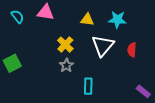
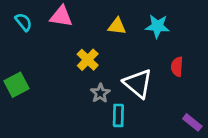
white triangle: (103, 46) -> (138, 83), moved, turned -30
gray star: (66, 65) -> (100, 93), moved

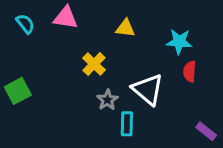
cyan star: (157, 26) -> (179, 42), moved

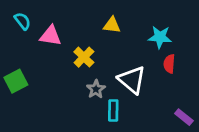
pink triangle: (66, 18) -> (51, 36), moved

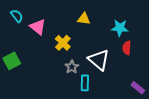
pink triangle: (51, 36) -> (38, 27), turned 30

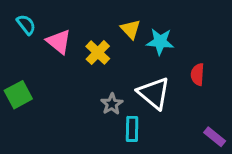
yellow triangle: (84, 19) -> (130, 29), turned 40
cyan star: (120, 28) -> (160, 42), moved
yellow cross: (63, 43) -> (98, 53), moved

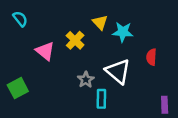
pink triangle: (59, 42) -> (45, 51), moved
green square: (18, 95) -> (18, 88), moved
purple rectangle: (215, 137) -> (165, 105), turned 49

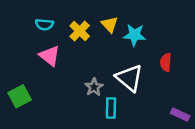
cyan semicircle: (20, 19) -> (44, 24), moved, turned 133
yellow cross: (75, 40) -> (80, 31), moved
purple rectangle: (165, 105) -> (180, 115), turned -63

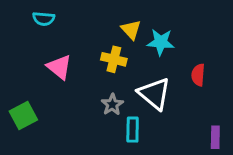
cyan semicircle: (44, 24) -> (44, 19), moved
yellow cross: (80, 31) -> (114, 59), moved, turned -30
purple rectangle: (180, 115) -> (215, 137), turned 66

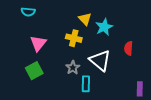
cyan star: (161, 42) -> (104, 27), turned -30
pink triangle: (59, 67) -> (38, 43), turned 30
green square: (23, 115) -> (34, 71), moved

